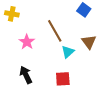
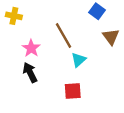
brown triangle: (89, 42) -> (111, 37), moved
black arrow: (26, 75) -> (30, 73), moved

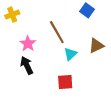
yellow cross: (14, 16) -> (12, 15), turned -32
brown triangle: (111, 37) -> (96, 46), moved, turned 42

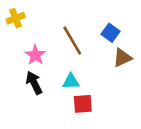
blue square: (87, 10) -> (110, 33), moved
cyan triangle: (70, 54) -> (71, 81), moved, turned 40

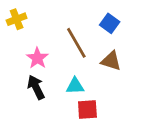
blue square: (110, 33) -> (110, 23), moved
brown triangle: (122, 58) -> (111, 61), moved, turned 42

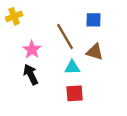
blue square: (110, 23) -> (94, 20), turned -35
cyan triangle: (75, 86) -> (72, 67), moved

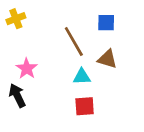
pink star: (32, 50) -> (27, 69), moved
black arrow: (31, 74) -> (17, 95), moved

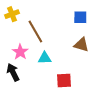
brown line: (74, 42) -> (35, 31), moved
cyan triangle: (82, 77) -> (45, 58), moved

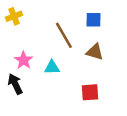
brown line: (35, 31) -> (64, 35), moved
red square: (64, 80) -> (90, 92), moved

